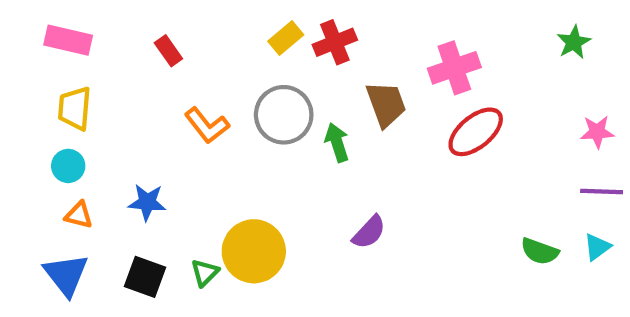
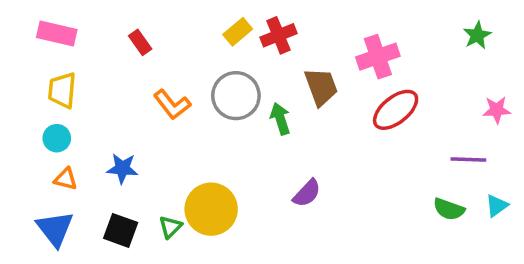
purple line: (602, 192) -> (468, 159), moved

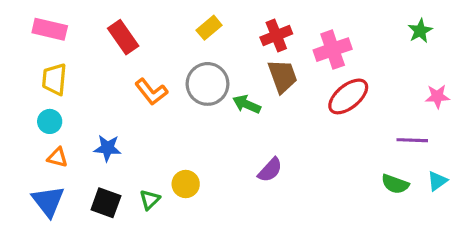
red cross: (279, 35) -> (276, 36), moved
red rectangle: (140, 42) -> (123, 37), size x1.5
green arrow: (280, 119) -> (247, 104), turned -48
yellow circle: (211, 209) -> (186, 184), size x0.6

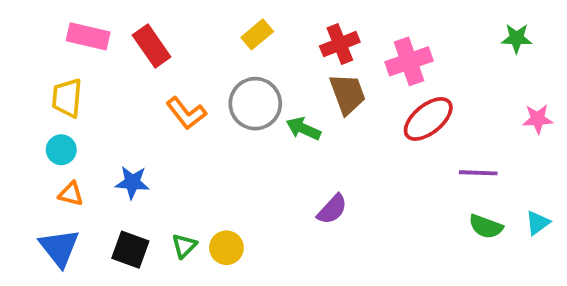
pink rectangle: (50, 29) -> (88, 36), moved
green star: (420, 31) -> (517, 38), turned 30
purple line: (412, 140) -> (478, 173), moved
yellow circle: (186, 184) -> (226, 248), moved

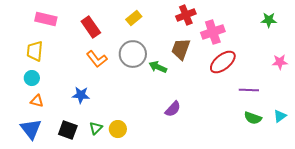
red cross: (340, 44) -> (186, 15), moved
red rectangle: (152, 46) -> (91, 27), moved
brown trapezoid: (347, 94) -> (181, 49), turned -140
blue star: (132, 182) -> (81, 95), moved

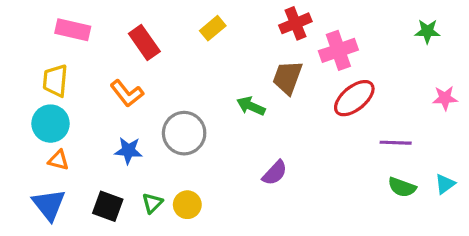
gray circle: (133, 54) -> (184, 133), moved
orange L-shape: (97, 59) -> (127, 93), moved
cyan circle: (32, 78) -> (51, 124), size x1.5

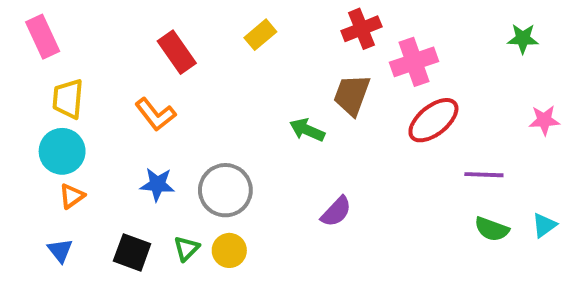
pink rectangle: (73, 30) -> (43, 37), moved, turned 52
gray circle: (184, 133) -> (225, 190), moved
orange triangle: (58, 160) -> (72, 196), turned -50
blue triangle: (49, 205) -> (60, 250), size x0.6

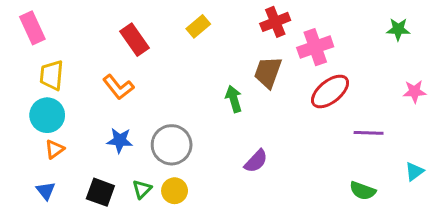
green arrow: (307, 130) -> (234, 99), turned 50
green semicircle: (492, 229) -> (363, 191), moved

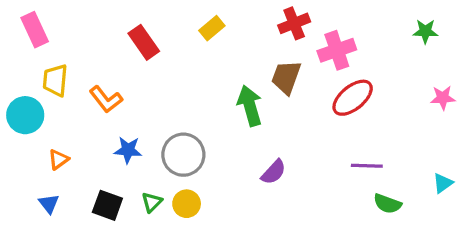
orange L-shape: (118, 87) -> (106, 99), moved
green arrow: (234, 99) -> (250, 106), size x1.4
cyan circle: (47, 115) -> (25, 115), moved
purple line: (369, 133) -> (367, 166), moved

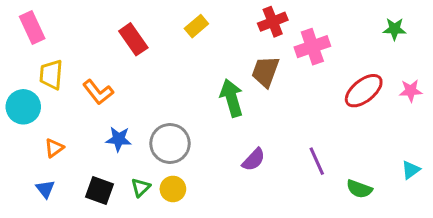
red ellipse: (353, 98) -> (364, 91), moved
purple line: (367, 166) -> (317, 161), moved, turned 64

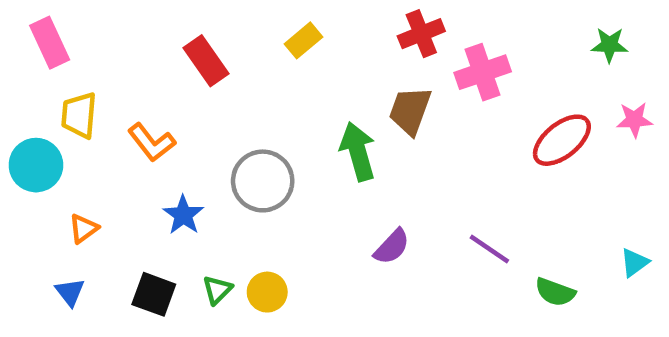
pink star: (411, 91) -> (634, 120), moved
blue star: (119, 139) -> (183, 215), turned 30
gray circle: (170, 143) -> (263, 181), moved
purple line: (317, 161) -> (489, 249), turned -32

